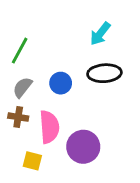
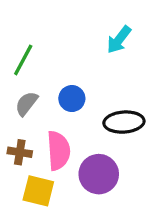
black ellipse: (104, 73) -> (124, 122), moved
brown cross: (18, 117) -> (20, 152), moved
yellow square: (32, 161) -> (38, 191), size x1.4

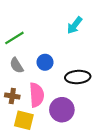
green line: (23, 60) -> (14, 38), turned 30
gray semicircle: (27, 104) -> (17, 65), turned -70

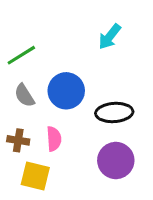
blue circle: (45, 62) -> (66, 91), size x1.5
pink semicircle: (37, 95) -> (54, 139), size x0.7
purple circle: (62, 110) -> (116, 161), moved

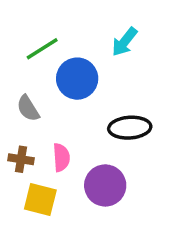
green line: (21, 55) -> (42, 49), moved
blue circle: (66, 91) -> (77, 79), moved
purple circle: (116, 161) -> (105, 185), moved

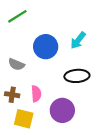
cyan arrow: (124, 42) -> (78, 40), moved
green line: (42, 49) -> (17, 16), moved
gray semicircle: (28, 108) -> (16, 64), turned -35

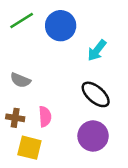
blue circle: (46, 47) -> (61, 26), moved
black ellipse: (77, 76) -> (96, 94), turned 45
purple circle: (62, 110) -> (93, 136), moved

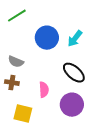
blue circle: (61, 26) -> (47, 38), moved
pink semicircle: (45, 117) -> (44, 90), moved
brown cross: (15, 118) -> (12, 83), moved

